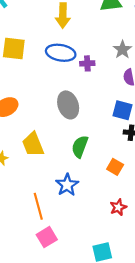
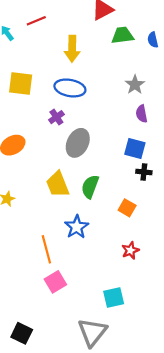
purple cross: (87, 63) -> (56, 117), moved, turned -32
gray ellipse: (68, 105) -> (78, 143), turned 45
yellow trapezoid: (33, 144) -> (58, 184), moved

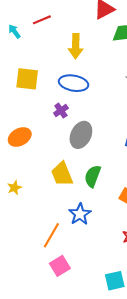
orange line: (46, 249) -> (51, 235), turned 45

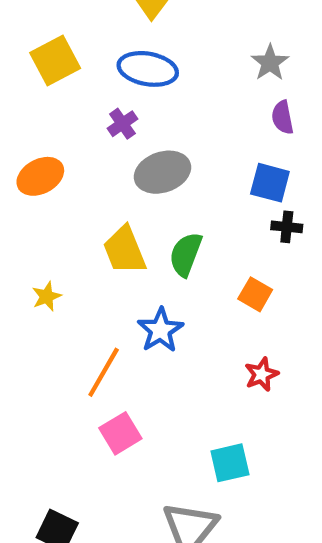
yellow square: (27, 79) -> (55, 61), turned -35
gray ellipse: (81, 135) -> (162, 172), turned 45
yellow star: (14, 188) -> (47, 296), moved

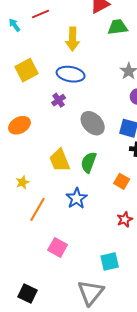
gray ellipse: (162, 172) -> (93, 123), moved, turned 65
orange line: (104, 372) -> (38, 209), moved
pink square: (120, 433) -> (58, 247), turned -30

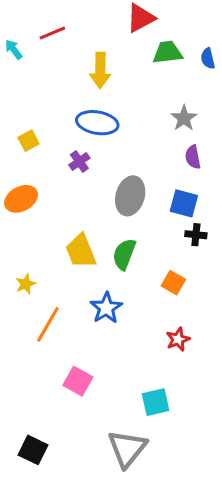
yellow square: (27, 70) -> (29, 141), moved, size x0.6
gray ellipse: (93, 123) -> (130, 196), turned 60

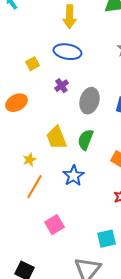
yellow square: (29, 141) -> (32, 64), moved
purple cross: (79, 162) -> (61, 86), moved
yellow star: (26, 284) -> (29, 160), moved
pink square: (78, 381) -> (54, 225), turned 30

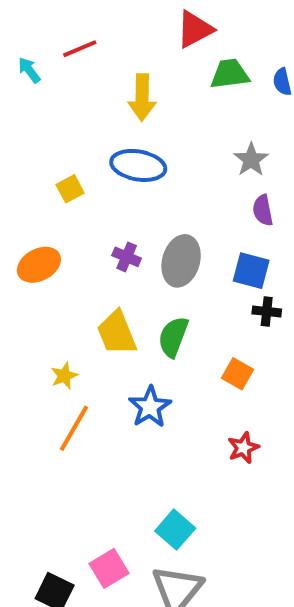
purple cross: (61, 86) -> (127, 257), moved, turned -32
pink square: (54, 225) -> (109, 568), moved
cyan square: (106, 239) -> (175, 530), moved, turned -36

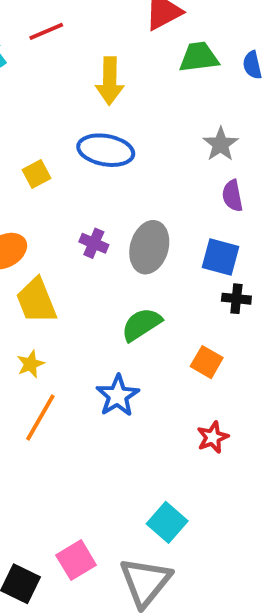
yellow trapezoid: (117, 333) -> (36, 301), moved
green semicircle: (173, 337) -> (141, 324), turned 36
cyan square: (175, 530) -> (167, 522), moved

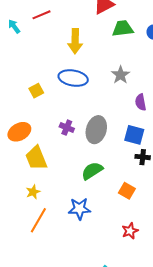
gray star: (221, 144) -> (121, 75), moved
blue star: (118, 396) -> (79, 209), turned 30

